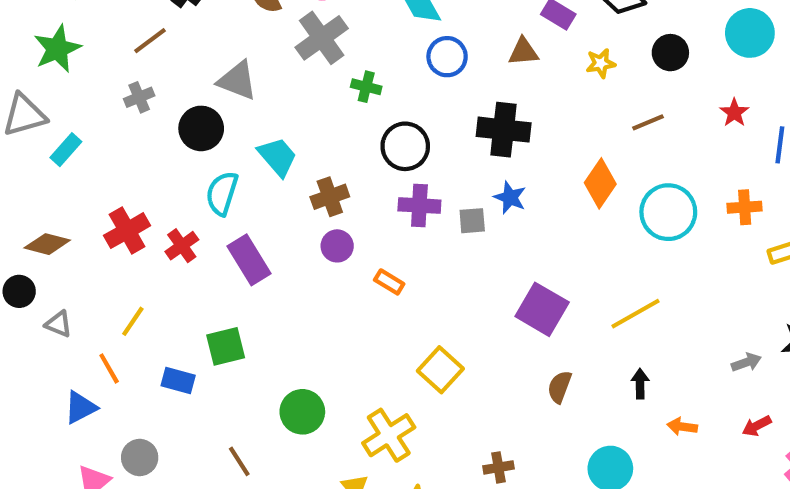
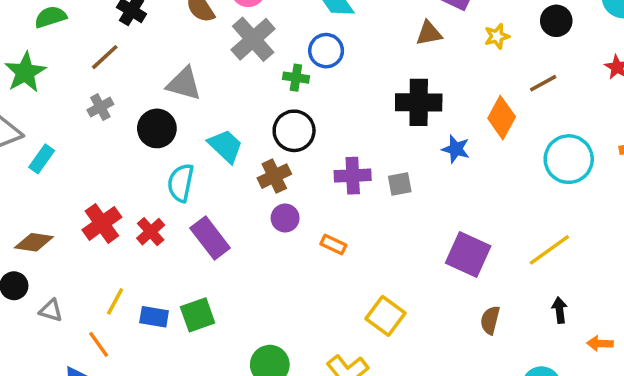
blue circle: (447, 57) -> (326, 51), moved
black circle: (405, 146) -> (294, 131), moved
orange diamond: (600, 183) -> (502, 118), moved
blue star: (510, 198) -> (456, 149), moved
blue rectangle: (178, 380) -> (154, 317), moved

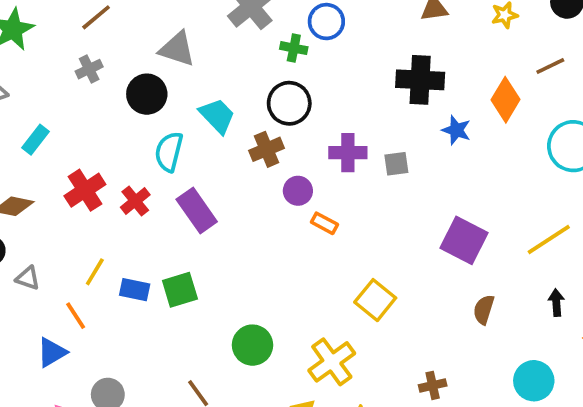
cyan rectangle: (42, 159) -> (36, 140), moved
purple circle: (285, 218) -> (298, 191), moved

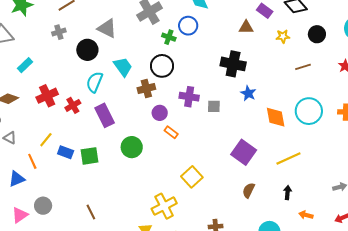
orange diamond: (505, 100) -> (276, 117), moved, turned -50
green circle: (253, 345) -> (132, 147), moved

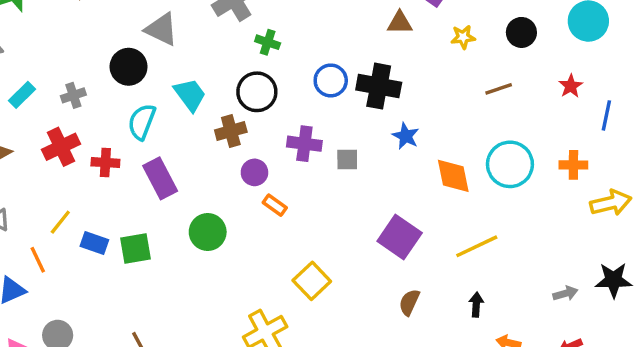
blue circle: (188, 26) -> (331, 80), moved
gray cross: (59, 32) -> (73, 95), moved
red cross: (73, 105) -> (105, 163), turned 35

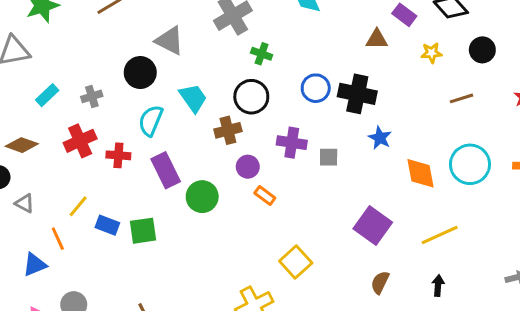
green circle: (208, 232) -> (202, 197), moved

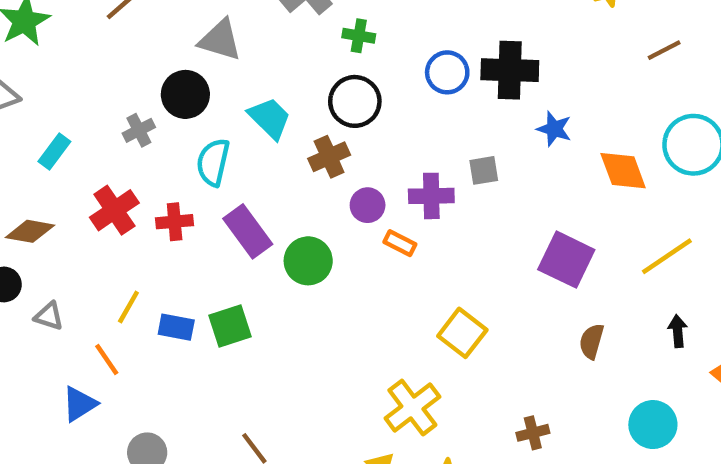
gray cross: (92, 96) -> (139, 130), moved
purple cross: (292, 143) -> (431, 196), moved

